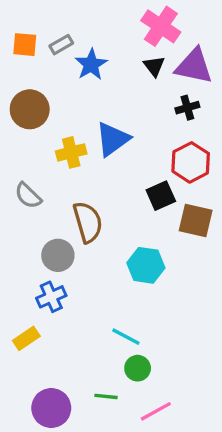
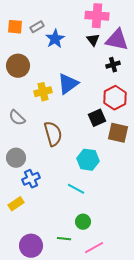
pink cross: (161, 26) -> (97, 16), turned -30
gray circle: (58, 255) -> (16, 158), moved
cyan line: (126, 337) -> (76, 189), moved

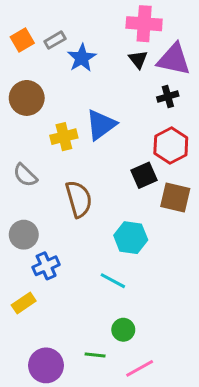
orange square: (15, 27) -> (22, 40), turned -35

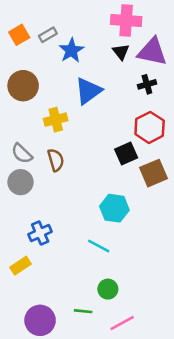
blue triangle: (101, 125) -> (88, 91), moved
brown square: (175, 198) -> (154, 173), turned -36
brown semicircle: (79, 199) -> (56, 160), moved, size x0.7
gray circle: (24, 235) -> (20, 182), moved

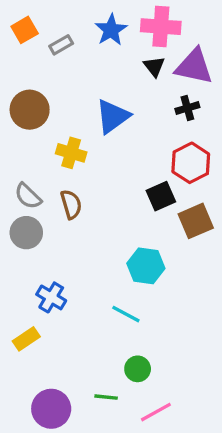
orange square: (19, 35) -> (25, 30), moved
blue star: (71, 50) -> (111, 30), moved
yellow cross: (56, 120) -> (71, 153), turned 30
blue cross: (40, 233) -> (51, 297), turned -35

